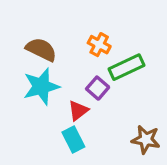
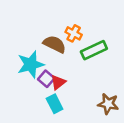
brown semicircle: (41, 49) -> (55, 44), moved
purple square: (98, 88) -> (46, 79), moved

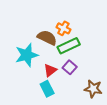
green rectangle: (94, 50) -> (69, 46), moved
purple square: (46, 79) -> (70, 67), moved

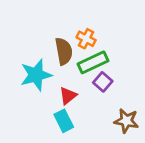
brown semicircle: (47, 38) -> (64, 51), turned 54
purple square: (70, 67) -> (103, 82), moved

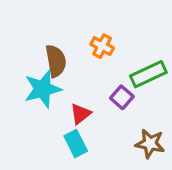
brown semicircle: (64, 51) -> (56, 61), moved
green rectangle: (93, 62) -> (148, 74), moved

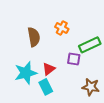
cyan star: (43, 89) -> (26, 73), moved
purple square: (122, 97) -> (74, 59), turned -32

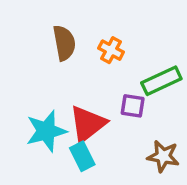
brown semicircle: (34, 37) -> (64, 43), moved
red triangle: (49, 69) -> (88, 124), size x1.6

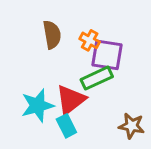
green rectangle: (161, 81) -> (97, 78), moved
purple square: (133, 106) -> (107, 55), moved, size x1.6

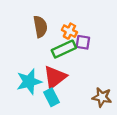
purple square: (107, 55) -> (83, 42), size x0.6
green rectangle: (97, 78) -> (64, 49), moved

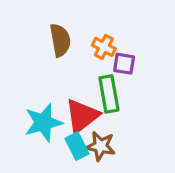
green rectangle: (64, 49) -> (109, 94), moved, turned -75
brown star: (102, 97) -> (101, 146), moved

